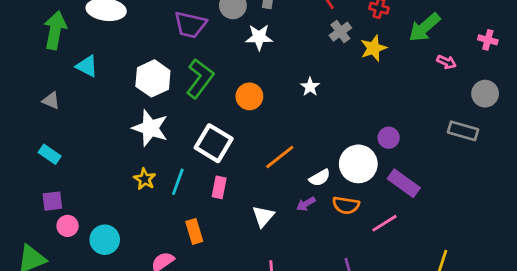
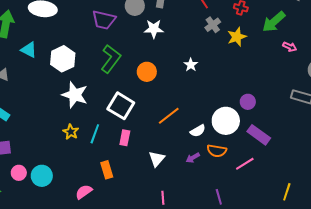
white hexagon: (153, 78) -> (63, 59), moved
purple arrow: (306, 204) -> (193, 158), moved
pink circle: (68, 226) -> (19, 173), moved

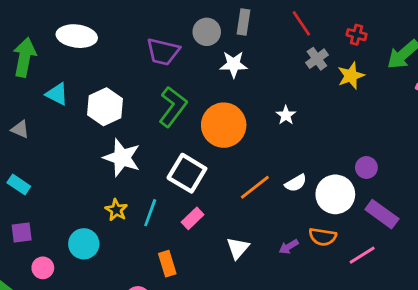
orange circle: (147, 72) -> (224, 125), size x1.6
white semicircle: (198, 131) -> (296, 183), moved
pink rectangle: (125, 138) -> (193, 218), turned 35
cyan circle: (42, 176) -> (84, 244), moved

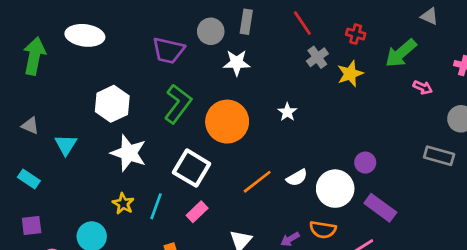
cyan triangle: (57, 94) -> (66, 145), moved, turned 35

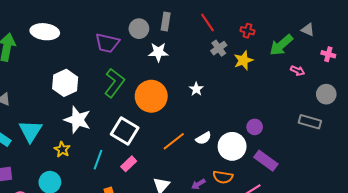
gray triangle: (430, 16) -> (308, 30), moved
cyan triangle: (66, 145) -> (30, 131), moved, size x1.4
yellow star: (123, 204) -> (62, 149), moved

